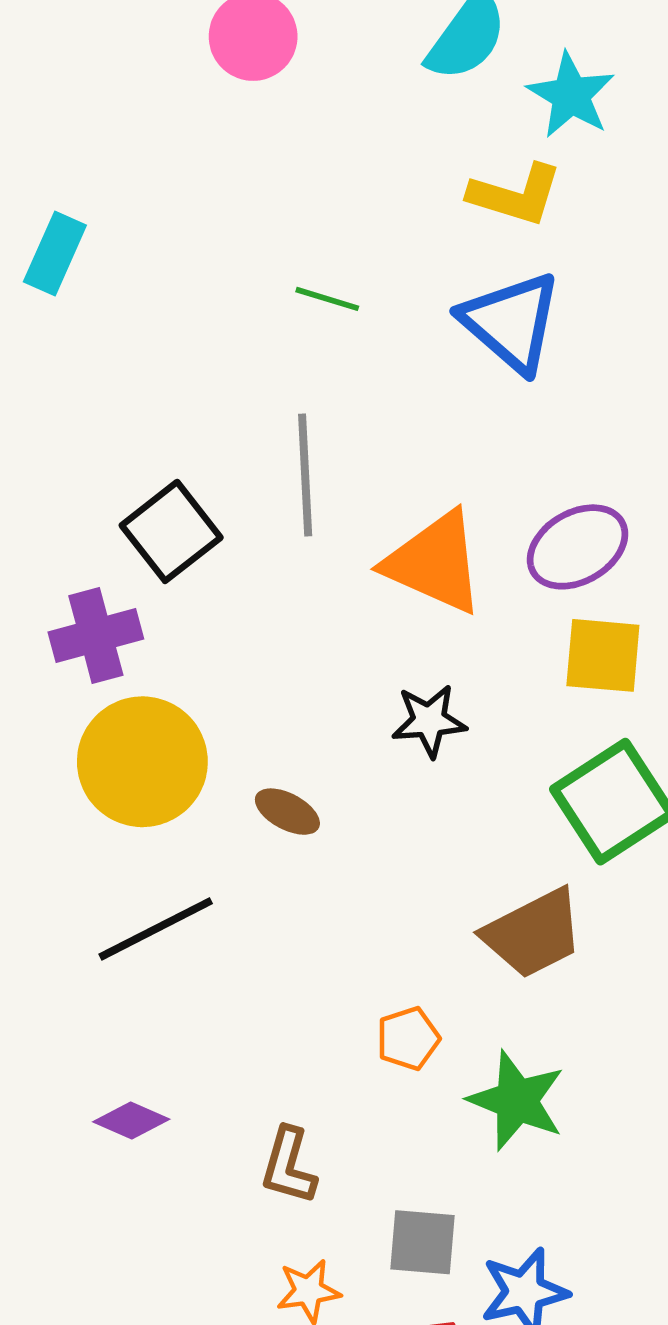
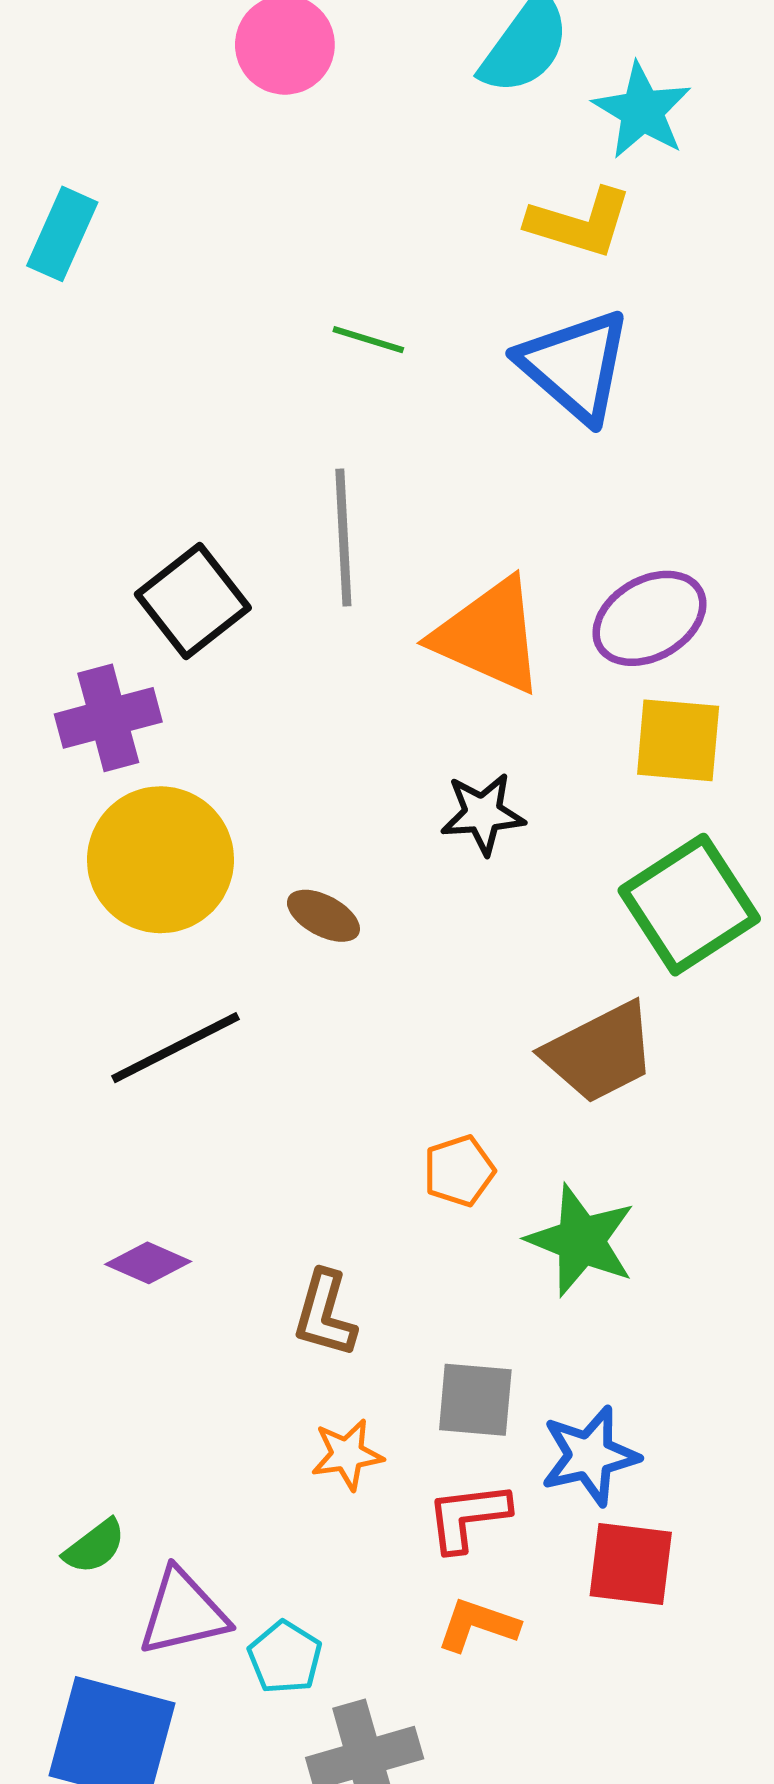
cyan rectangle: (55, 254) -> (62, 234), moved

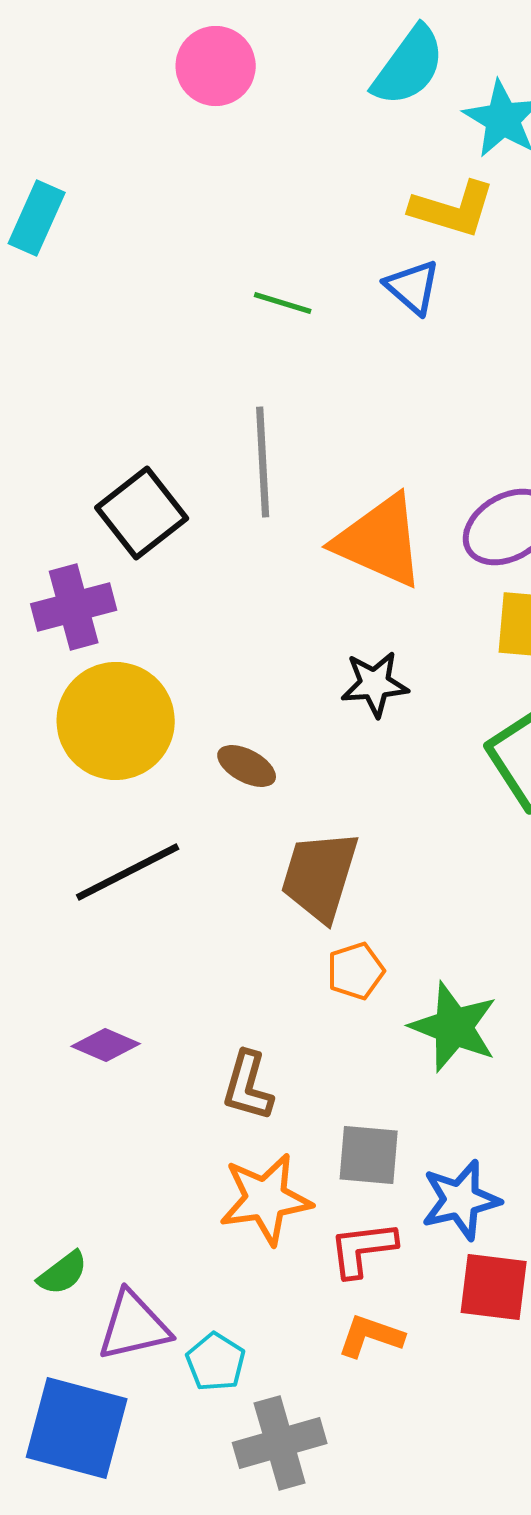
blue triangle: (575, 366) -> (413, 287), moved, size x0.6
brown trapezoid: (600, 1053) -> (320, 876), moved, turned 134
orange star: (347, 1454) -> (266, 1199), size x1.6

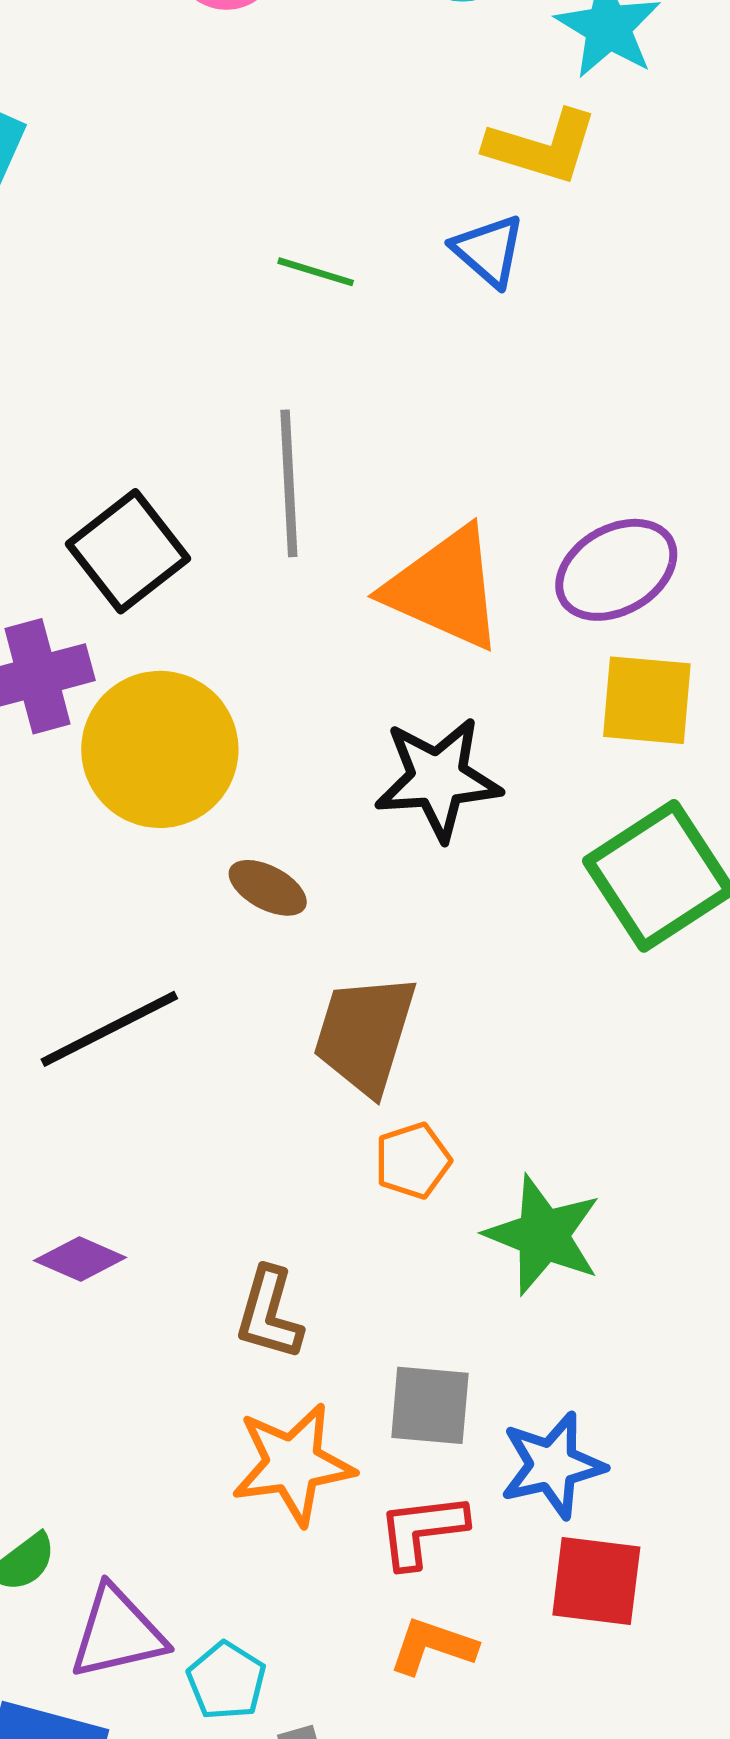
black star: (375, 684) -> (438, 779), size x1.4
yellow circle: (116, 721) -> (160, 749), moved

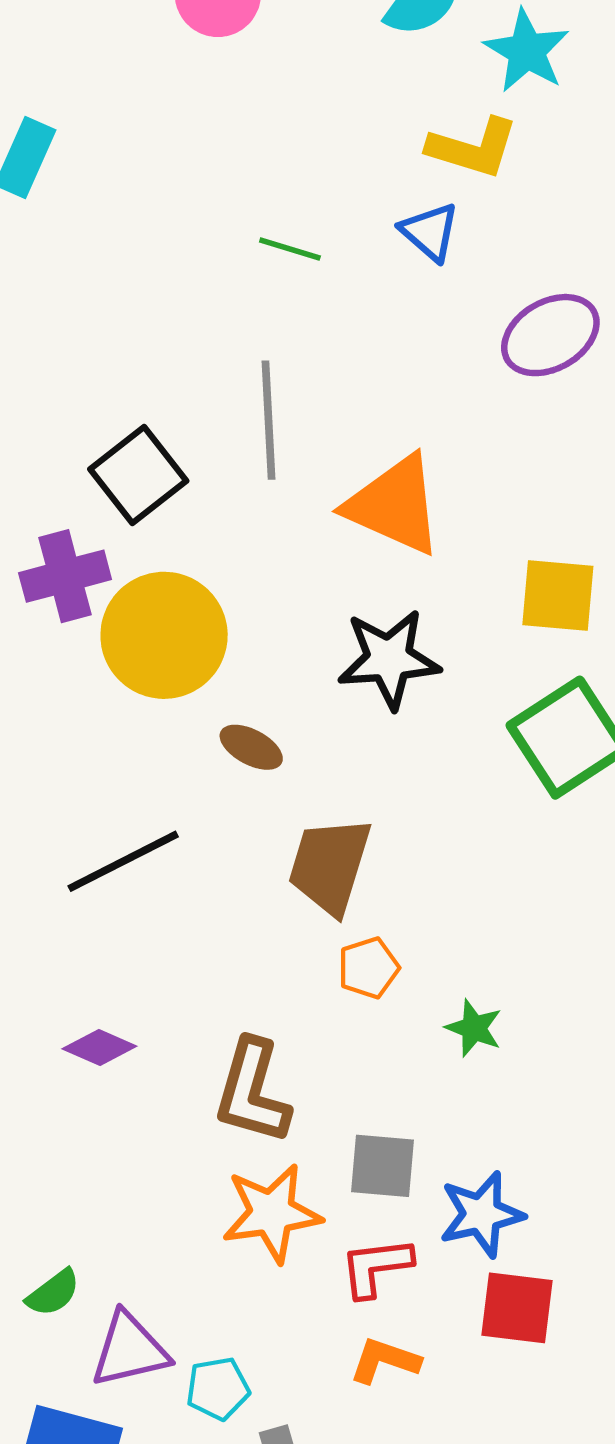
purple ellipse: (616, 570) -> (550, 335), moved
green star: (543, 1235) -> (474, 1028), size x0.6
brown L-shape: (269, 1314) -> (252, 1092), size x1.4
cyan pentagon: (226, 1681) -> (218, 1389), turned 30

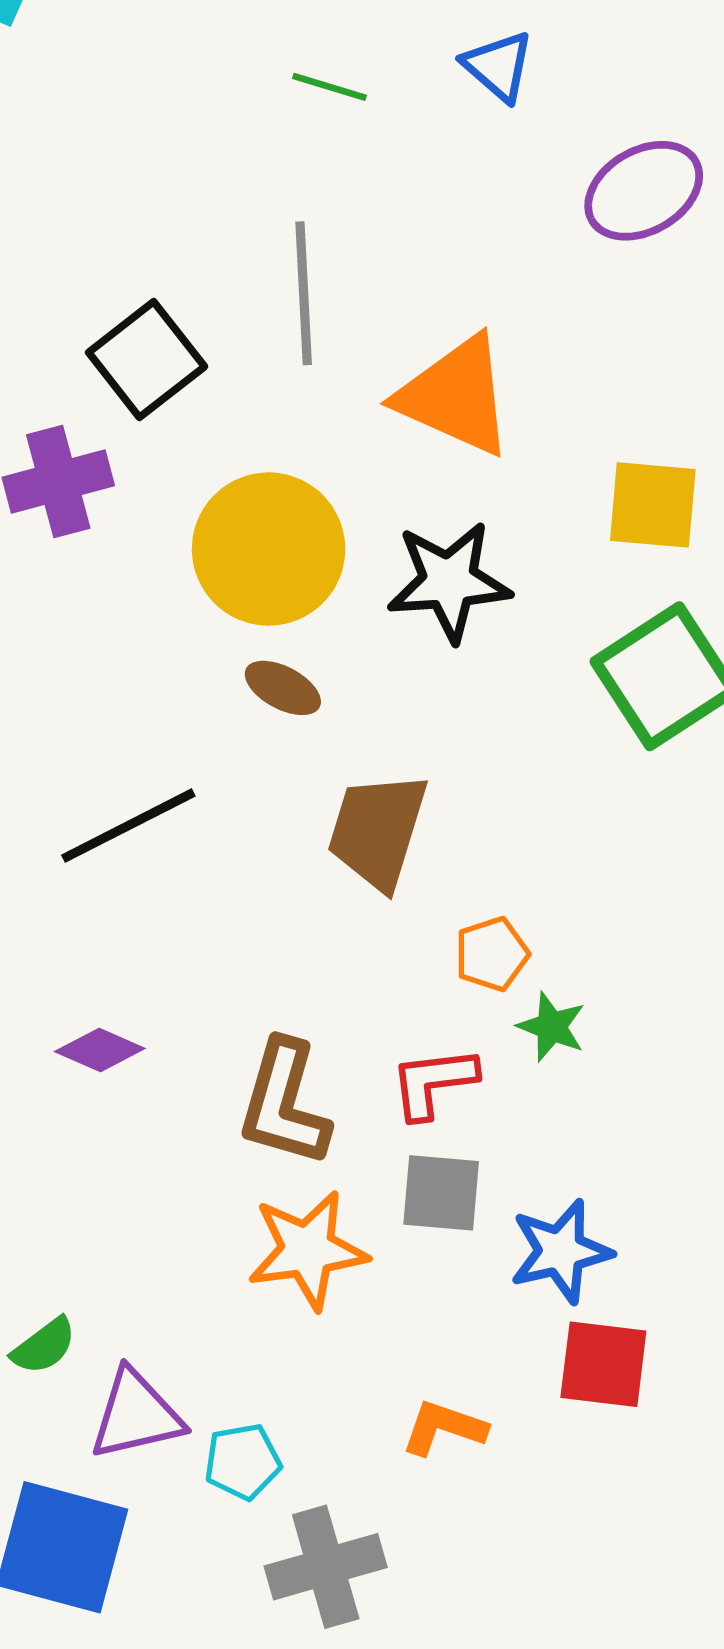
yellow circle: (164, 635) -> (269, 549), moved
orange pentagon: (368, 968) -> (492, 954), moved
red L-shape: (376, 1267) -> (433, 1083), moved

